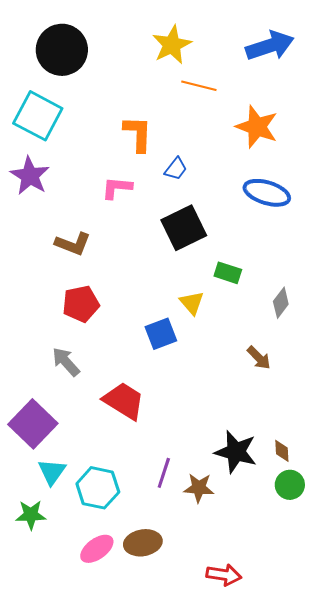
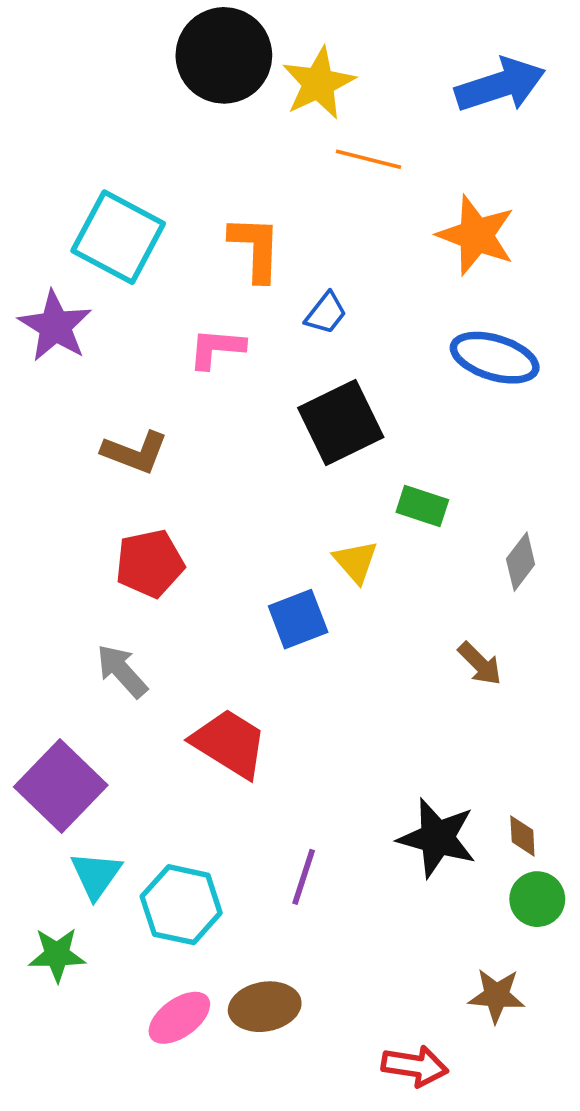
black circle: (62, 50) -> (224, 55), moved
cyan square: (38, 116) -> (118, 237), moved
brown star: (199, 488) -> (496, 996), moved

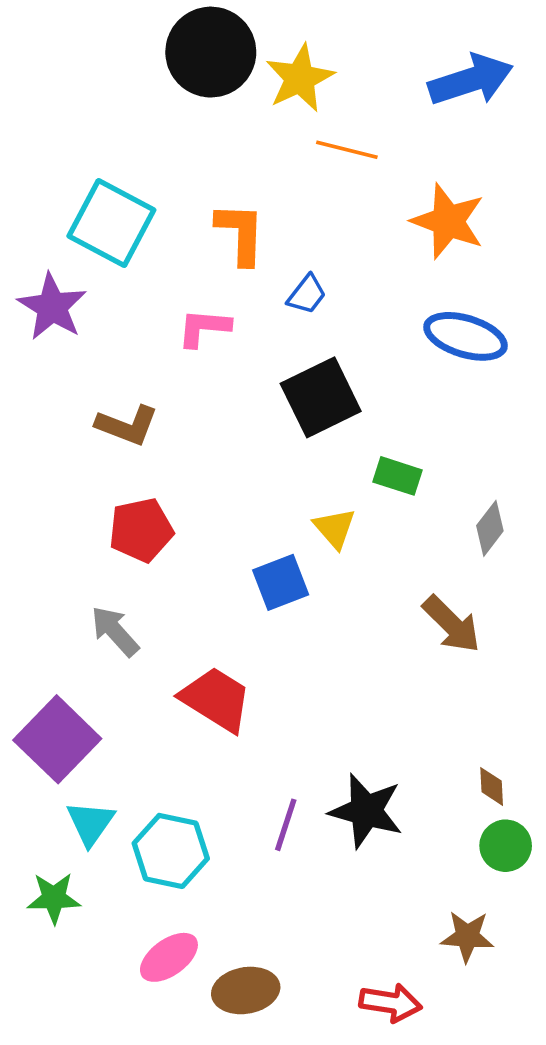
brown arrow: (480, 664) -> (452, 624), size x1.4
black star: (437, 838) -> (366, 811), moved
brown ellipse: (265, 1007) -> (246, 990), moved

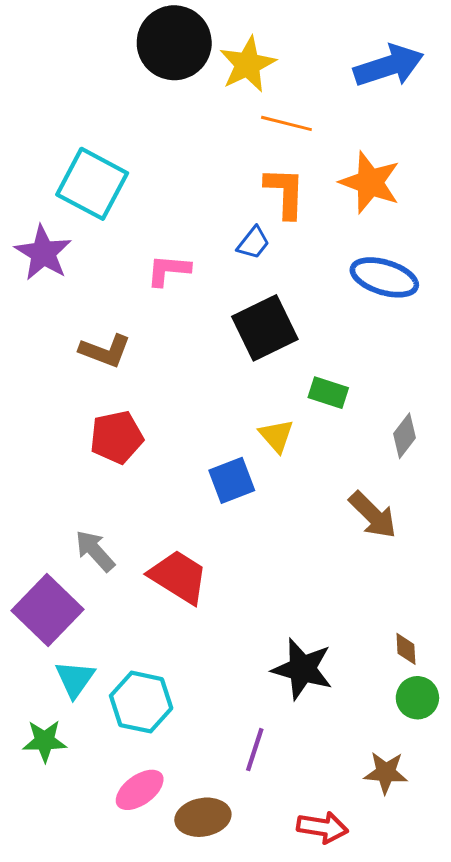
orange L-shape: (240, 233) -> (285, 192), moved
gray arrow: (115, 631) -> (95, 551), moved
purple line: (286, 825) -> (255, 750), moved

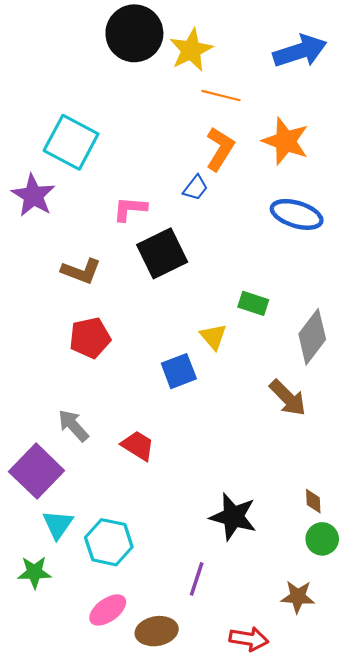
orange L-shape: (285, 192) -> (220, 149), turned 30
black square: (265, 328) -> (162, 253), moved
gray diamond: (405, 436) -> (312, 337), size x1.6
red trapezoid: (179, 577) -> (138, 446), size x0.7

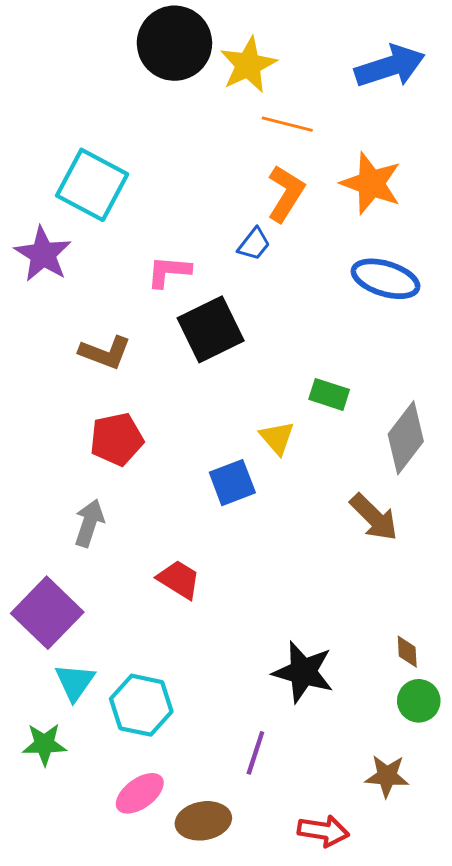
gray arrow: (73, 426) -> (89, 523), moved, turned 60

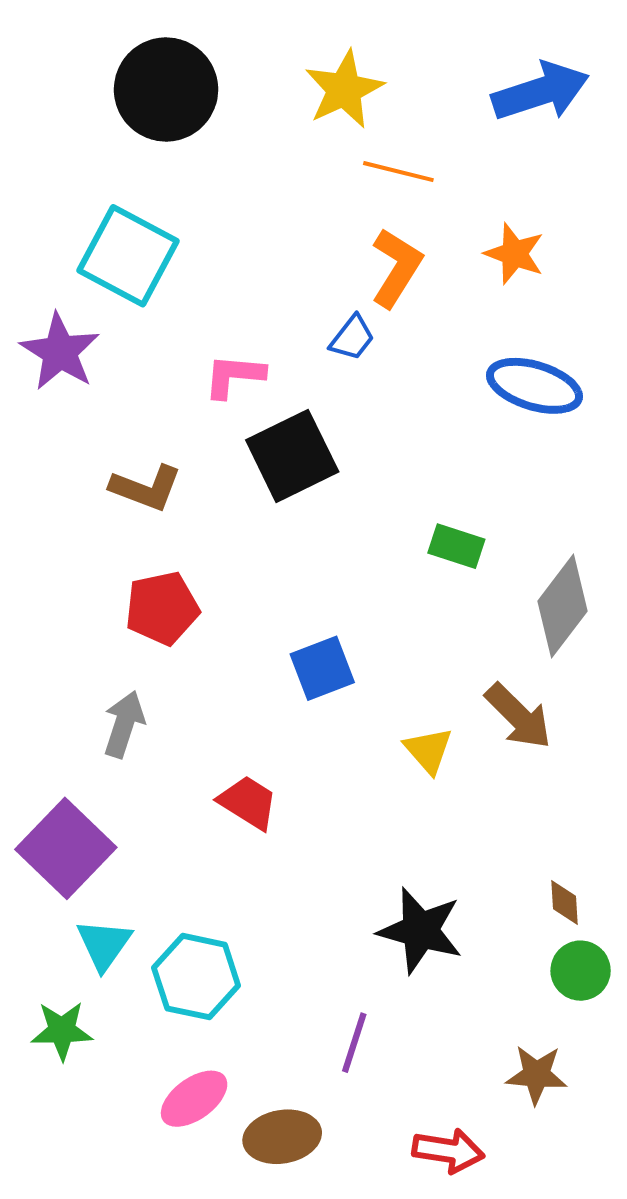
black circle: (174, 43) -> (166, 89), moved
orange star: (371, 183) -> (514, 254), size x0.7
yellow triangle: (277, 438) -> (428, 750), moved

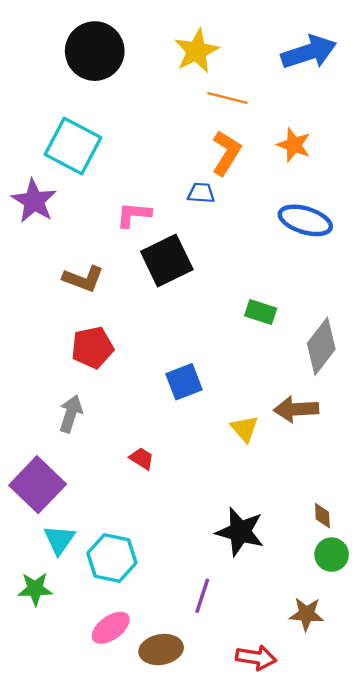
blue trapezoid: (352, 338) -> (201, 193), turned -124
brown arrow: (518, 716) -> (296, 409), turned 132
red trapezoid: (248, 802) -> (142, 458), size x0.7

